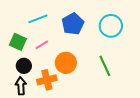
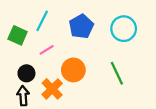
cyan line: (38, 19) -> (42, 21), turned -42
green square: (18, 42) -> (18, 35), moved
orange cross: (47, 80) -> (52, 89), turned -30

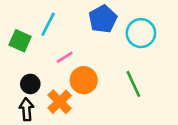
blue pentagon: (81, 26) -> (103, 19), moved
pink line: (47, 50) -> (65, 57), moved

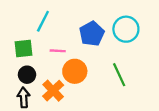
blue pentagon: (103, 19) -> (92, 34), moved
green square: (20, 41) -> (24, 49), moved, turned -30
pink line: (65, 57) -> (58, 51), turned 35

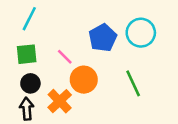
cyan line: (43, 21) -> (29, 19), moved
pink line: (58, 51) -> (65, 57), turned 42

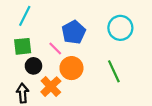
blue pentagon: (103, 38) -> (74, 32), moved
black circle: (30, 83) -> (33, 66), moved

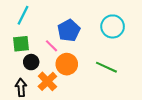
green line: (114, 71) -> (106, 67), turned -40

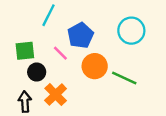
cyan line: (23, 15) -> (48, 15), moved
orange circle: (67, 64) -> (95, 66), moved

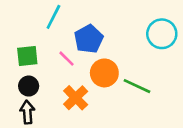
cyan circle: (131, 31) -> (162, 34), moved
black circle: (37, 72) -> (29, 86), moved
orange cross: (56, 95) -> (76, 98), moved

